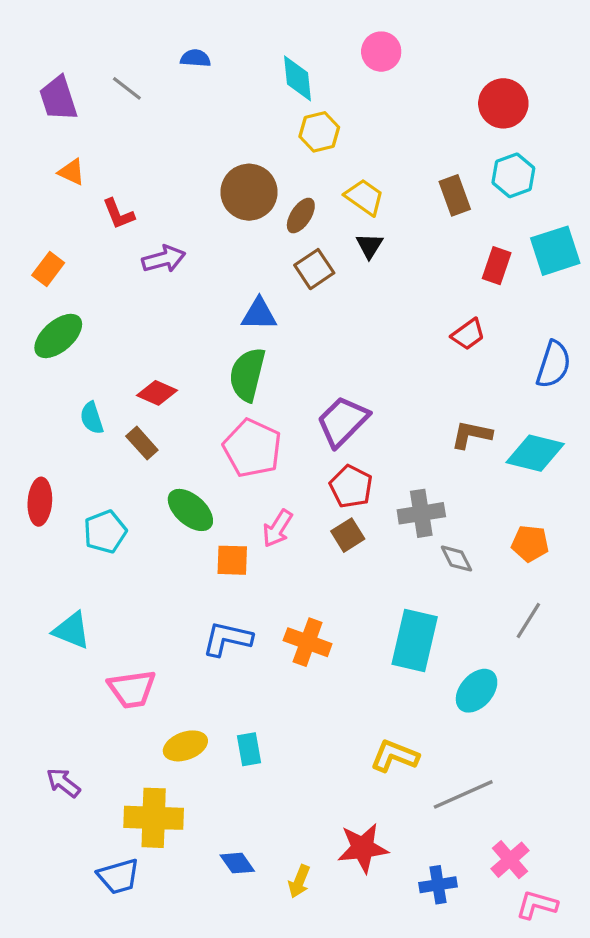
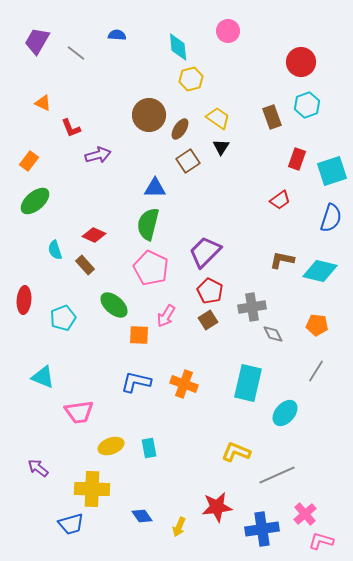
purple trapezoid: (58, 98) -> (37, 41), moved, turned 48
cyan square: (555, 251) -> (332, 171), moved
blue cross: (438, 885) -> (262, 529), size x1.5

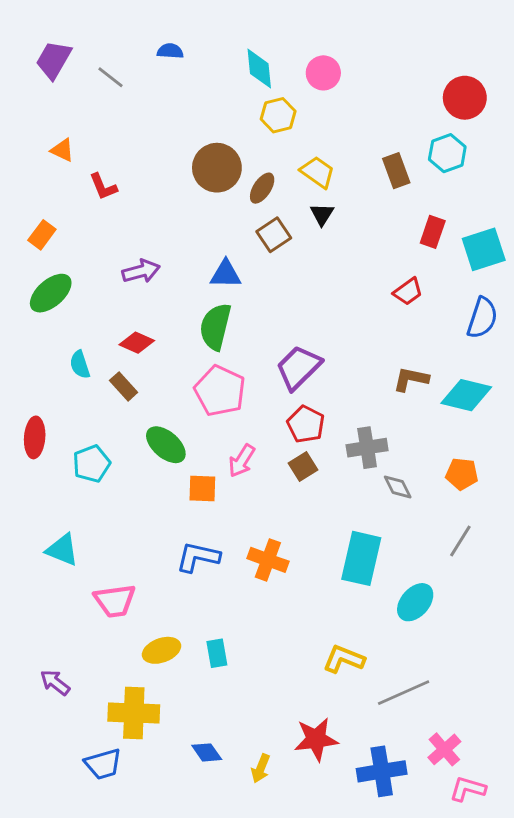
pink circle: (228, 31) -> (323, 73), moved
red circle: (301, 62) -> (465, 98), moved
purple arrow: (98, 155) -> (141, 271), moved

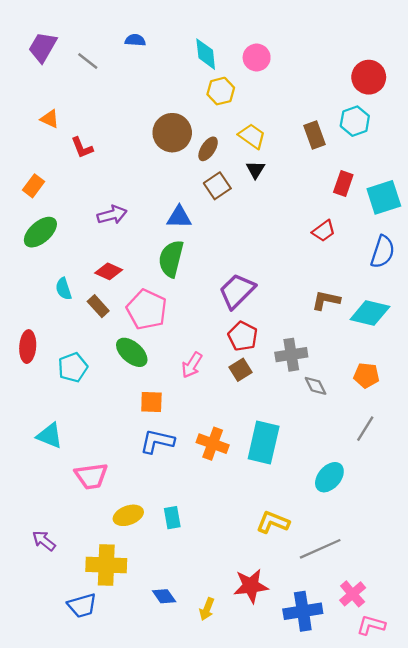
pink pentagon: (220, 391) -> (147, 310), moved
orange square: (202, 488) -> (151, 402), moved
cyan rectangle: (361, 558) -> (264, 443), moved

